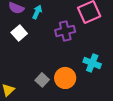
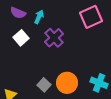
purple cross: (65, 31) -> (54, 38), moved, turned -30
cyan cross: (92, 63) -> (99, 83), moved

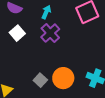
cyan arrow: (39, 17) -> (46, 12), moved

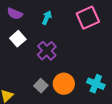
purple cross: (50, 33) -> (47, 51), moved

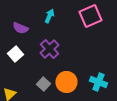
purple semicircle: (15, 14) -> (20, 28), moved
white square: (18, 39) -> (16, 54), moved

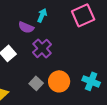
purple semicircle: (20, 28) -> (26, 27), moved

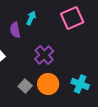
purple semicircle: (26, 27) -> (15, 30), turned 56
purple cross: (42, 48) -> (44, 55), moved

